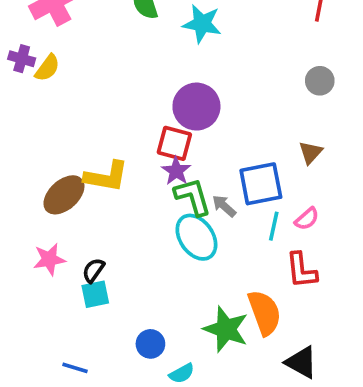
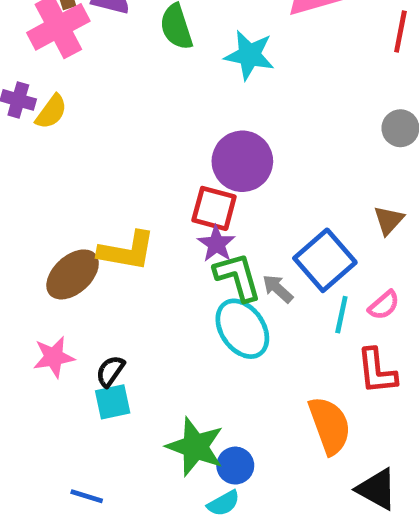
blue square: (261, 184) -> (325, 260), turned -30
green star: (226, 329) -> (195, 447), moved
blue circle: (150, 344) -> (235, 466), moved

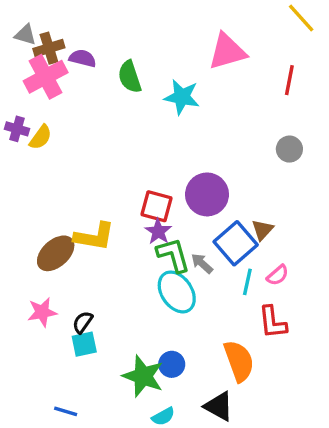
purple circle: (242, 161) -> (207, 194), moved
brown triangle: (389, 220) -> (262, 230), moved
blue circle: (235, 466) -> (172, 364), moved
black triangle: (377, 489) -> (219, 406), moved

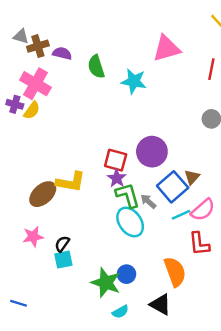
pink cross: (46, 77) -> (35, 84), moved, turned -32
pink semicircle: (278, 275) -> (203, 210), size x1.5
cyan line: (247, 282) -> (181, 215), turned 54
blue line: (66, 411) -> (19, 303), moved

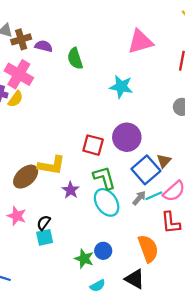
cyan star: (134, 81) -> (121, 87), moved
purple star: (117, 178) -> (71, 190), moved
gray arrow: (148, 201) -> (139, 198), moved, turned 88
pink star: (33, 237) -> (17, 216), turned 30
green star: (106, 283) -> (84, 259), size x0.7

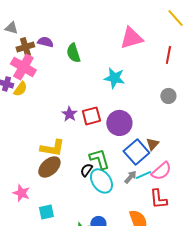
brown cross: (21, 39) -> (25, 47), moved
red square: (93, 145) -> (91, 116), moved, turned -30
brown ellipse: (26, 177) -> (49, 167), moved
purple star: (71, 190) -> (69, 114), moved
black semicircle: (44, 223) -> (86, 170), moved

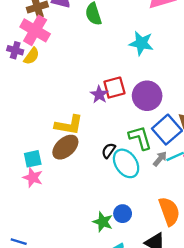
purple star: (69, 114) -> (99, 95), moved
green L-shape: (99, 159) -> (140, 138), moved
cyan square: (46, 212) -> (33, 159), moved

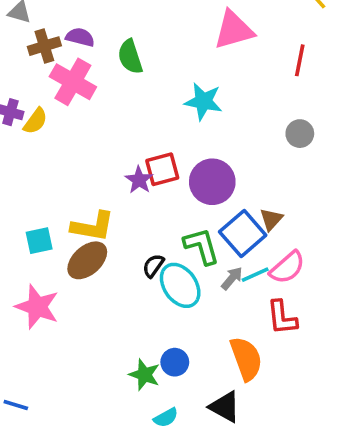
pink cross: (35, 30) -> (73, 82), moved
cyan square: (33, 159) -> (39, 241), moved
pink star: (33, 177) -> (37, 307), size x1.4

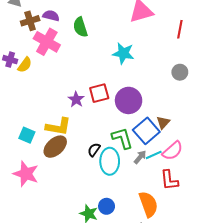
purple star: (139, 180) -> (76, 99), moved
cyan square: (39, 241) -> (27, 135), turned 35
cyan ellipse: (180, 285) -> (110, 161), turned 35

